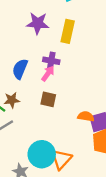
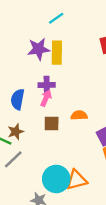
purple star: (38, 23) -> (39, 49), moved
orange semicircle: (86, 116) -> (79, 115), moved
orange triangle: (61, 159) -> (77, 180), turned 45

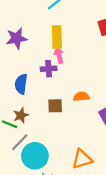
purple star: (39, 49) -> (17, 38), moved
pink arrow: (46, 98) -> (59, 55), moved, turned -35
cyan circle: (56, 179) -> (35, 156), moved

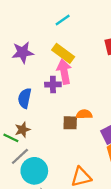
yellow rectangle: (57, 37) -> (63, 53), turned -55
pink arrow: (59, 55) -> (64, 72), size x1.5
brown square: (55, 106) -> (70, 123), moved

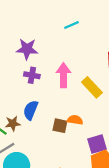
yellow rectangle: (63, 53) -> (92, 87), moved
purple cross: (53, 85) -> (32, 75), moved
blue semicircle: (25, 98) -> (31, 110), moved

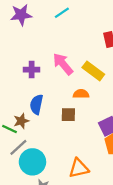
purple star: (27, 49) -> (21, 15), moved
pink arrow: (63, 75) -> (63, 64), turned -30
orange semicircle: (75, 120) -> (81, 94), moved

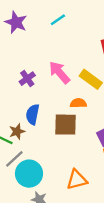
purple star: (21, 15) -> (16, 22), turned 30
purple cross: (32, 70) -> (27, 79), turned -35
brown square: (68, 115) -> (66, 125), size x1.5

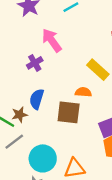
pink arrow: (59, 72) -> (52, 40), moved
cyan circle: (29, 174) -> (43, 158), moved

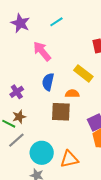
purple cross: (35, 63) -> (17, 92), moved
blue semicircle: (37, 99) -> (48, 82), moved

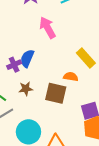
blue semicircle: (48, 82) -> (27, 58), moved
brown star: (19, 117) -> (26, 89), moved

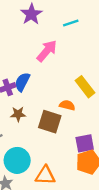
pink arrow: (48, 28) -> (47, 51), turned 65

